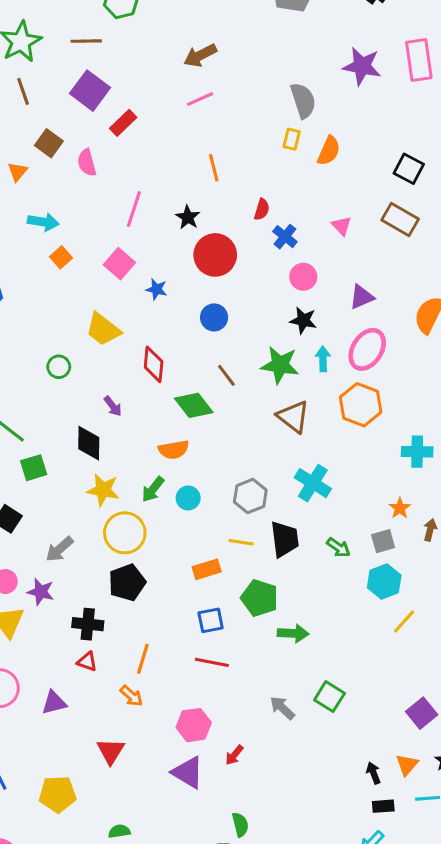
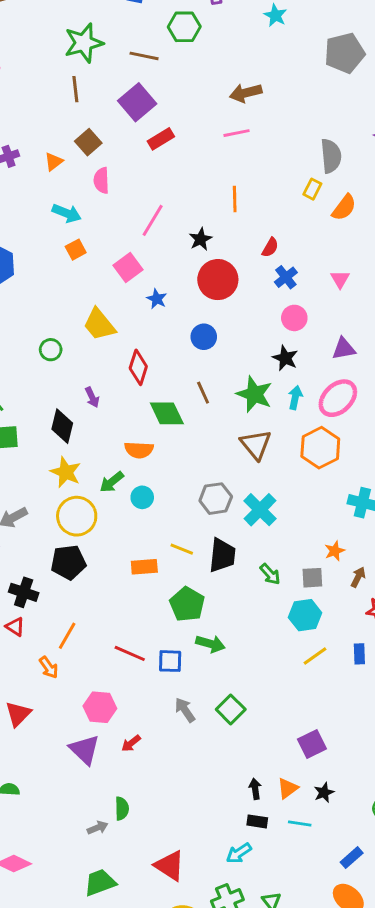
pink semicircle: (87, 163) -> (101, 180), moved
gray hexagon: (250, 496) -> (216, 499), moved
blue square: (211, 620) -> (170, 661), moved

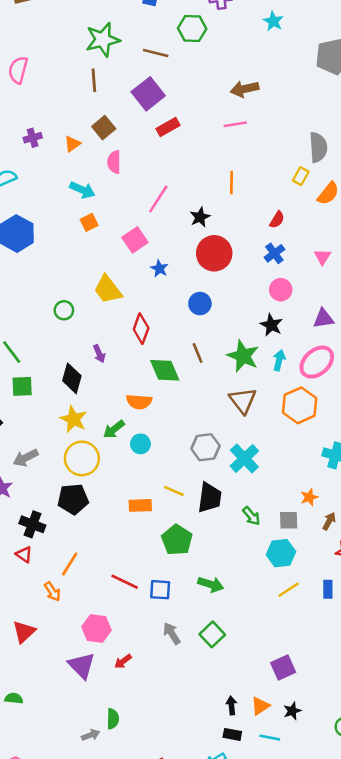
red semicircle: (270, 247) -> (277, 220), moved
green arrow: (210, 644) -> (211, 584), moved

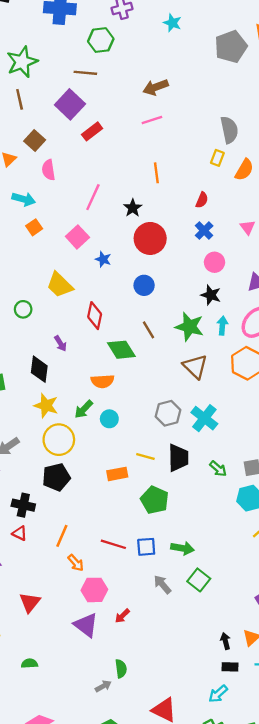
brown line: (156, 53) -> (85, 73), moved
green arrow: (211, 584) -> (183, 548), moved
orange arrow: (52, 592) -> (76, 563), moved

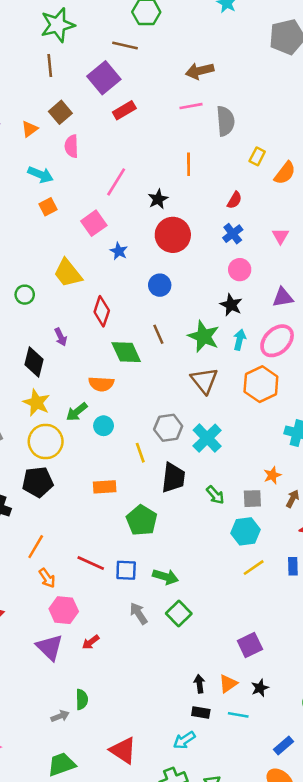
gray semicircle: (229, 130) -> (225, 121), moved
yellow line: (145, 457) -> (140, 453), moved, turned 48

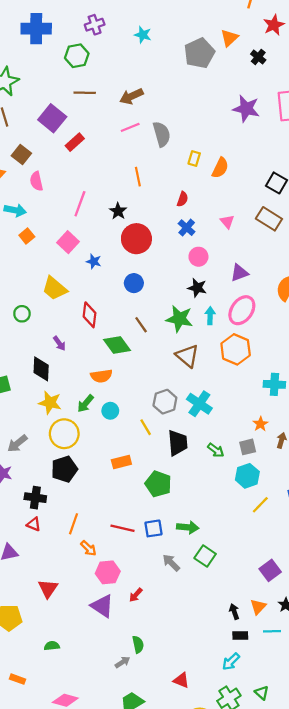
brown line: (125, 45) -> (85, 93), moved
red triangle: (123, 750) -> (181, 680), size x0.7

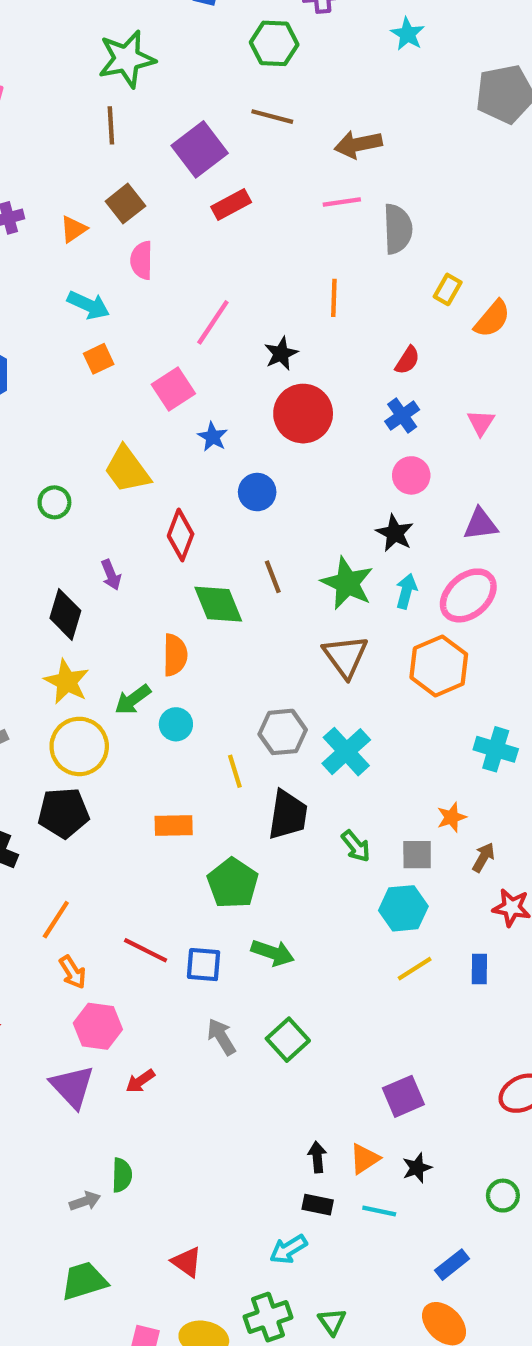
blue circle: (134, 283) -> (257, 492), moved
orange semicircle: (101, 376) -> (175, 655), turned -95
green arrow: (188, 527) -> (273, 953), moved

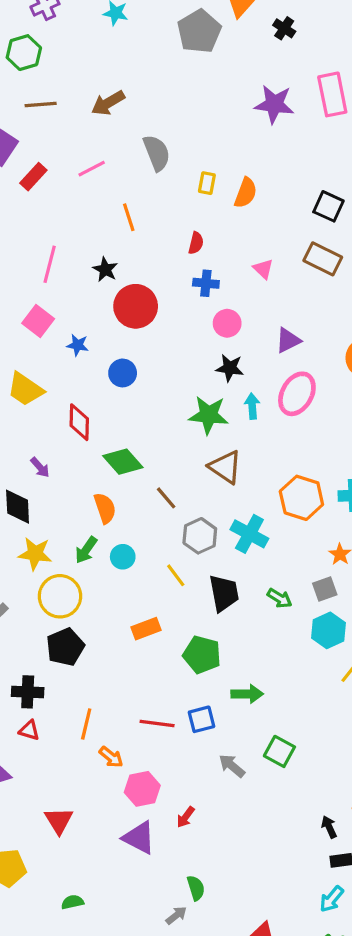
pink line: (342, 202) -> (92, 169), moved
blue cross: (402, 416) -> (206, 283), turned -30
brown line: (273, 577) -> (166, 498), moved
orange hexagon: (439, 666) -> (301, 498), moved

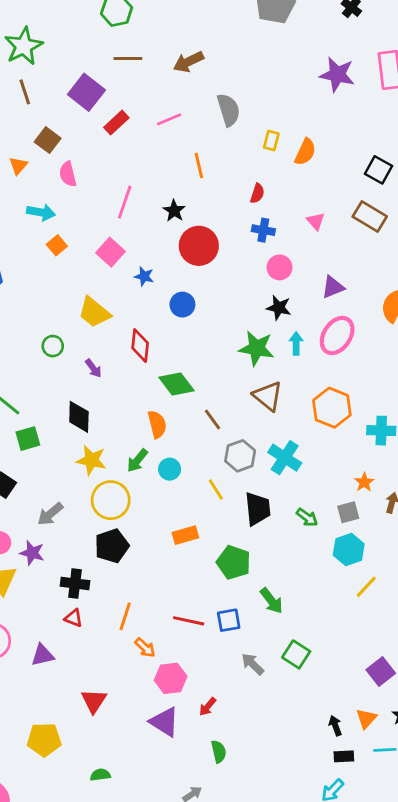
purple arrow: (40, 467) -> (93, 368), moved
orange hexagon: (301, 498) -> (332, 408), moved
green arrow: (247, 694) -> (271, 601), turned 48
green semicircle: (196, 888) -> (219, 752), moved

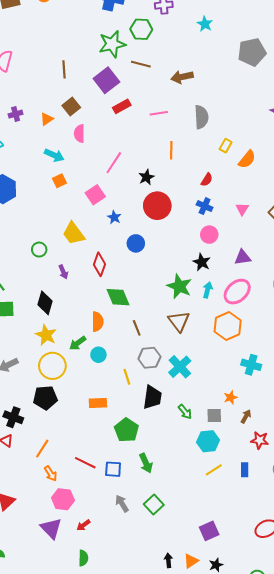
green star: (24, 46) -> (112, 44), moved
orange hexagon: (332, 408) -> (228, 326), moved

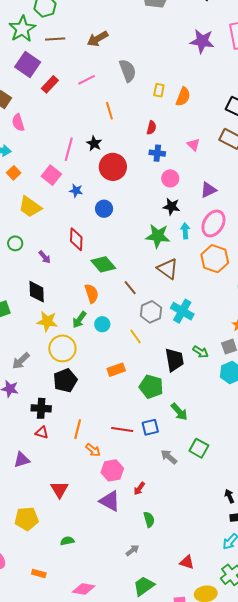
pink line: (114, 163) -> (69, 149), moved
yellow trapezoid: (74, 233) -> (30, 207), moved
black trapezoid: (152, 397) -> (174, 360), moved

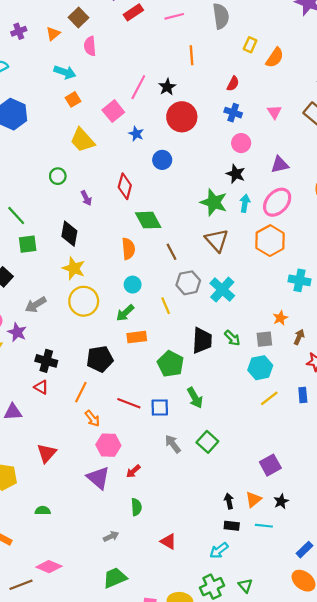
green arrow: (79, 320) -> (125, 313), moved
black pentagon: (65, 380) -> (100, 359), moved
red triangle: (187, 562) -> (168, 541), moved

